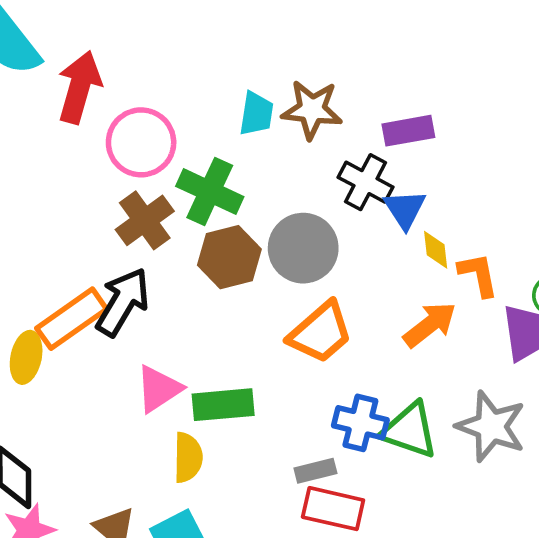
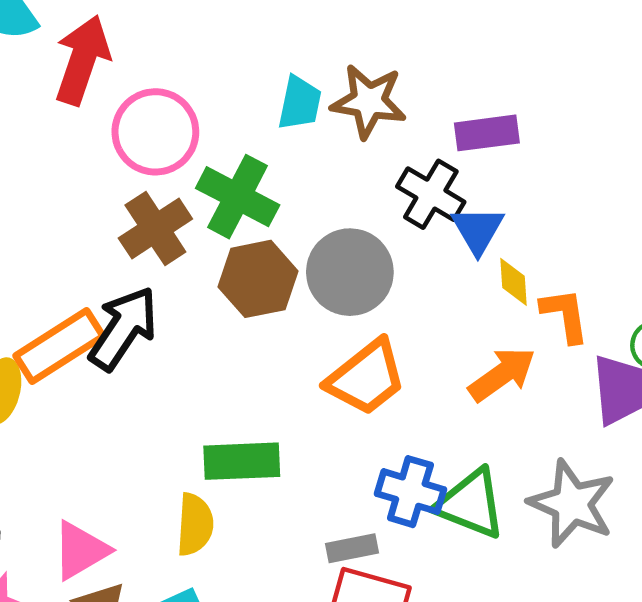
pink triangle: (159, 389) -> (80, 550), moved

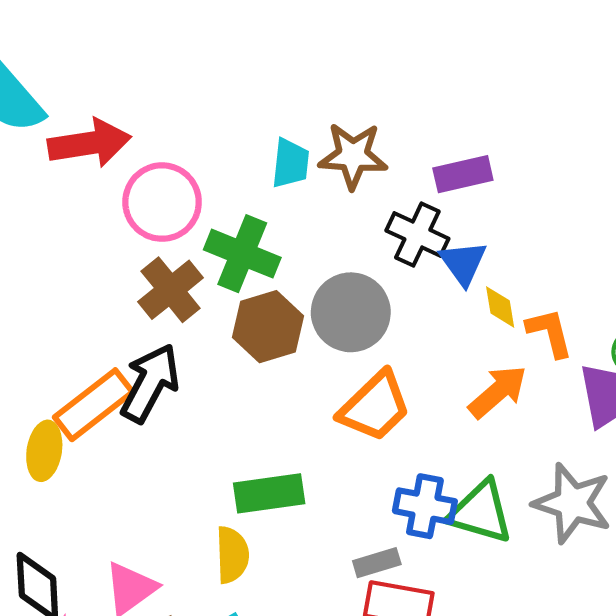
red arrow: (82, 60) -> (89, 143), turned 68

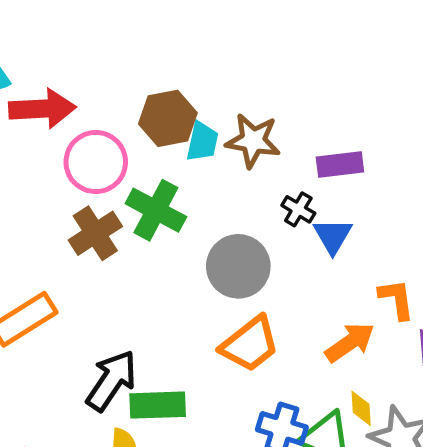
black cross: (417, 235) -> (298, 209), size x0.7
yellow diamond: (500, 307) -> (361, 408), moved
brown hexagon: (268, 327) -> (168, 118), moved
black arrow: (150, 383) -> (111, 380), moved

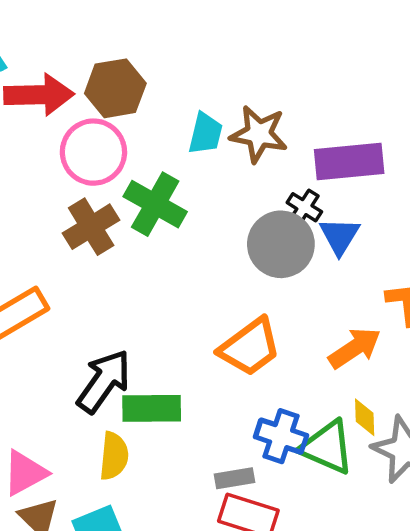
brown hexagon: (168, 118) -> (115, 88), moved
purple rectangle: (340, 165) -> (349, 161), size x1.4
gray circle: (238, 266) -> (281, 244), moved

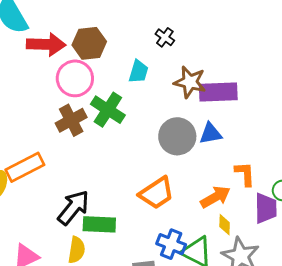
brown star: (259, 134) -> (190, 82), moved
black cross: (304, 207) -> (165, 37), moved
blue triangle: (340, 236) -> (211, 134), turned 45
yellow diamond: (365, 417) -> (225, 225), moved

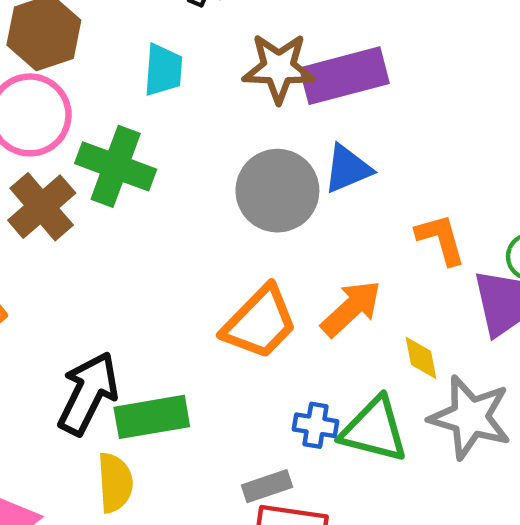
orange arrow: (215, 197) -> (351, 308), moved
blue cross: (171, 244) -> (316, 425), size x0.7

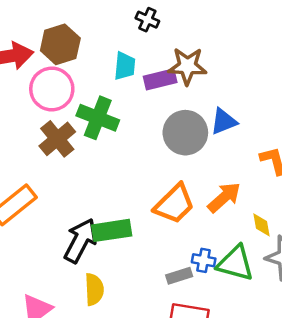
purple rectangle: (344, 76) -> (160, 79), moved, size x0.7
green rectangle: (152, 417) -> (112, 230), moved
gray rectangle: (267, 486) -> (179, 276), moved

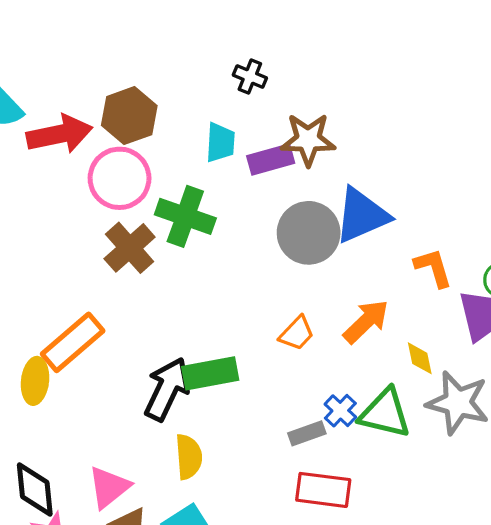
blue triangle: (224, 122) -> (362, 215), size x1.5
orange trapezoid: (174, 204) -> (297, 333), size x0.6
blue cross: (204, 260) -> (340, 411), turned 35

